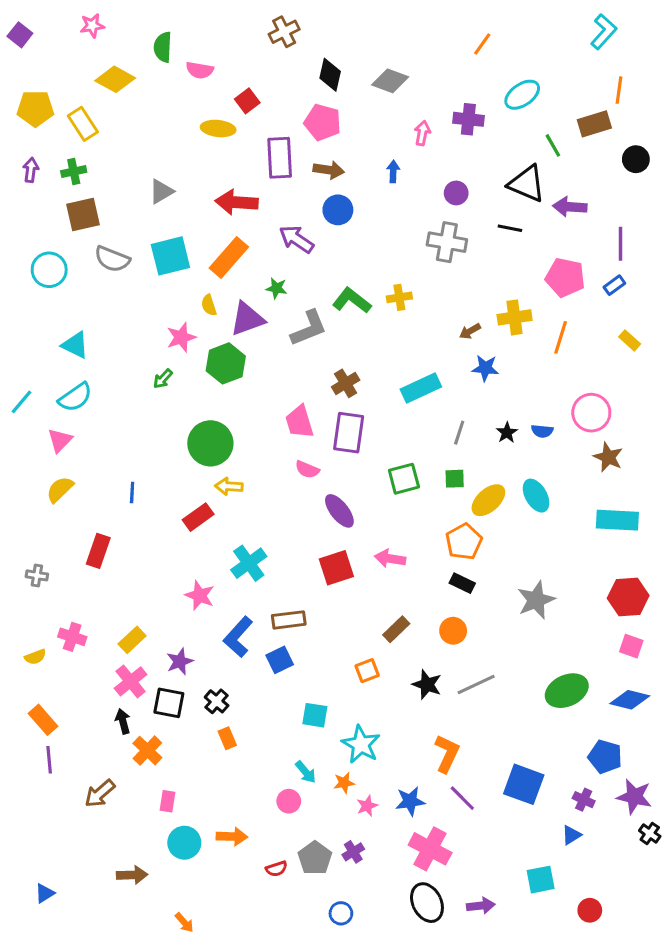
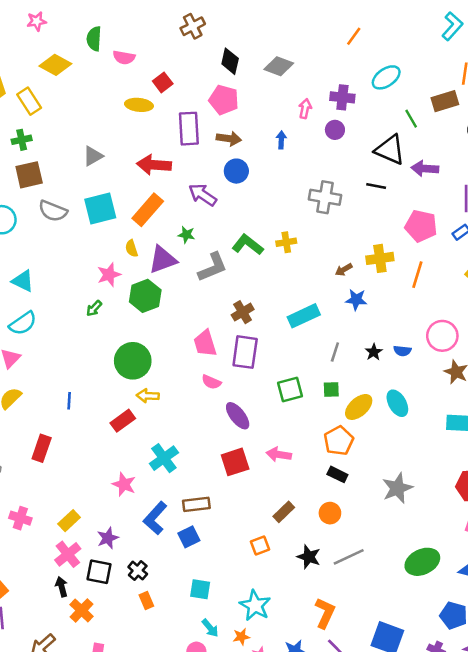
purple circle: (456, 193) -> (335, 130), moved
cyan square: (315, 715) -> (200, 589), moved

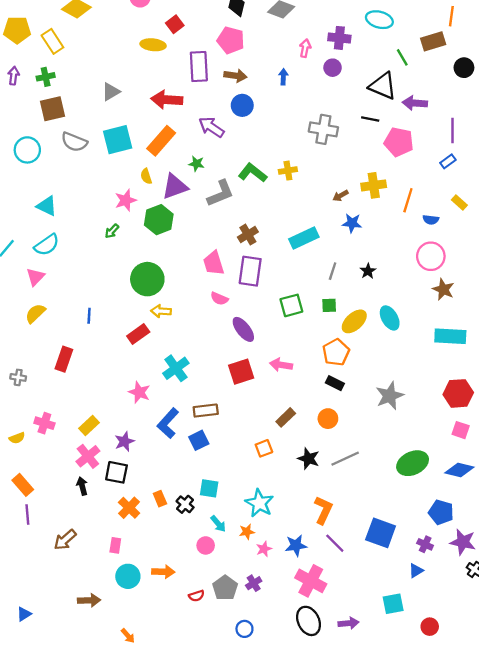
cyan ellipse: (386, 77) -> (379, 20), turned 50
pink pentagon: (421, 226) -> (399, 142), moved
blue semicircle: (402, 351) -> (431, 220), moved
black cross: (138, 571) -> (185, 504), moved
orange cross: (82, 610) -> (129, 508), moved

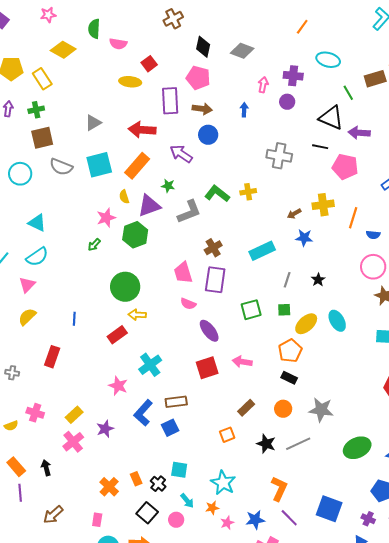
gray star: (390, 396) -> (321, 410), moved, turned 30
black square: (116, 472) -> (147, 513), moved, turned 30
black arrow: (82, 486) -> (46, 468), moved

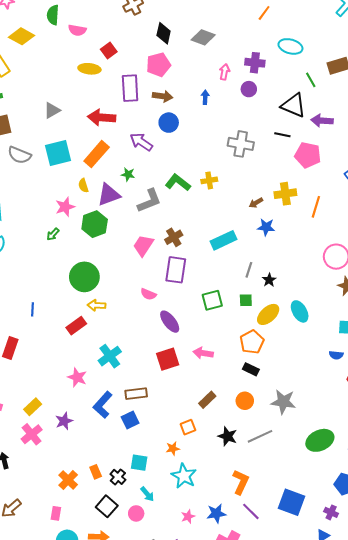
pink pentagon: (198, 78) -> (158, 65), turned -30
blue semicircle: (373, 235) -> (336, 355), moved
pink trapezoid: (183, 273) -> (143, 245), moved, turned 50
black star: (318, 280) -> (269, 280), moved
orange star: (212, 508) -> (173, 448), moved

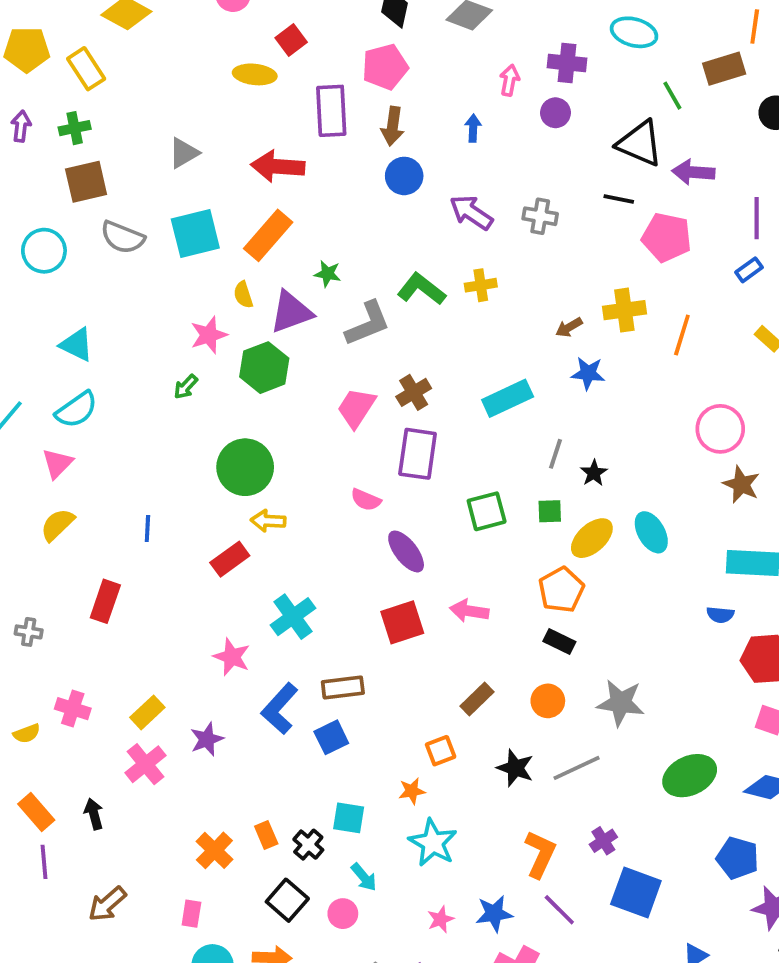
brown arrow: (163, 96) -> (393, 126), turned 90
purple arrow: (141, 142) -> (471, 212), moved
gray cross: (241, 144) -> (540, 216), size x0.7
purple cross: (331, 512) -> (603, 841), moved, turned 32

